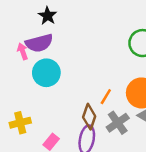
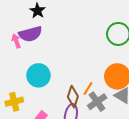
cyan circle: (46, 73) -> (38, 75), moved
orange line: (106, 97) -> (88, 89), moved

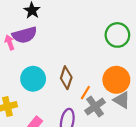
brown diamond: (73, 97) -> (66, 78), moved

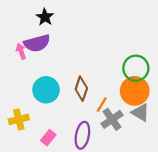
green circle: (117, 35) -> (136, 68), moved

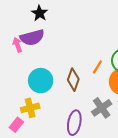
orange line: (102, 105) -> (97, 67), moved
yellow cross: (19, 119) -> (30, 108), moved
pink rectangle: (48, 138) -> (16, 125), moved

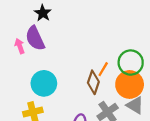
purple semicircle: (32, 37) -> (35, 38), turned 80
brown diamond: (73, 80) -> (93, 82), moved

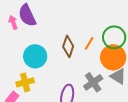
brown diamond: (93, 82) -> (68, 46), moved

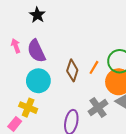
purple semicircle: (27, 15) -> (36, 51), moved
yellow cross: (25, 82) -> (28, 108), turned 36

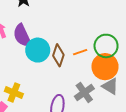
orange line: (94, 67) -> (80, 52), turned 40
cyan circle: (38, 81) -> (38, 50), moved

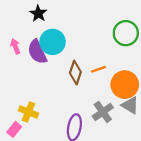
green circle: (106, 46) -> (126, 33), moved
cyan circle: (38, 50) -> (53, 42), moved

